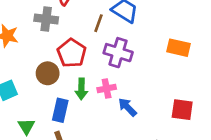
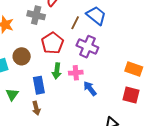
orange rectangle: (178, 48) -> (134, 69), moved
brown circle: (48, 73) -> (22, 56), moved
blue rectangle: (60, 110) -> (39, 85), turned -30

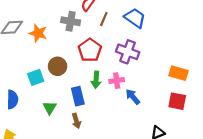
brown line: (75, 23) -> (104, 19), moved

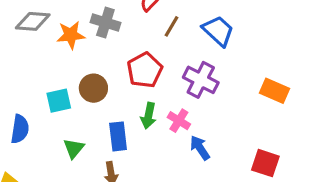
gray cross: (71, 21) -> (105, 22), moved
orange star: (38, 33) -> (71, 35), turned -30
orange rectangle: (179, 73) -> (275, 91), moved
pink cross: (117, 81) -> (179, 121), turned 32

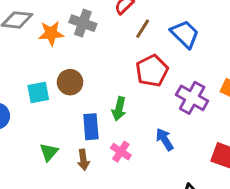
red pentagon: (145, 70) -> (152, 71), moved
purple cross: (201, 80) -> (192, 98), moved
pink cross: (179, 121) -> (121, 152), moved
green triangle: (74, 148) -> (49, 152), moved

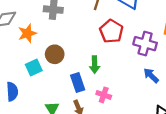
orange star: (51, 33) -> (27, 33), moved
blue arrow: (165, 139) -> (151, 76), moved

